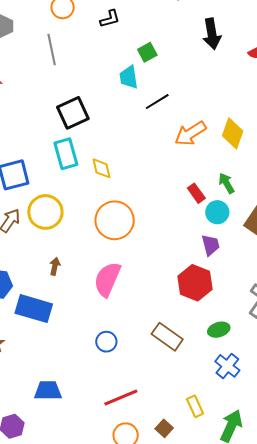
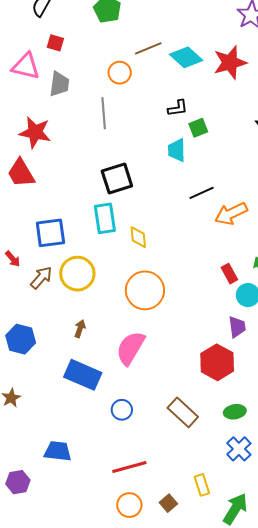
black L-shape: (110, 19) -> (178, 108), moved
black line: (157, 102) -> (202, 193), moved
blue rectangle: (34, 309) -> (83, 375), moved

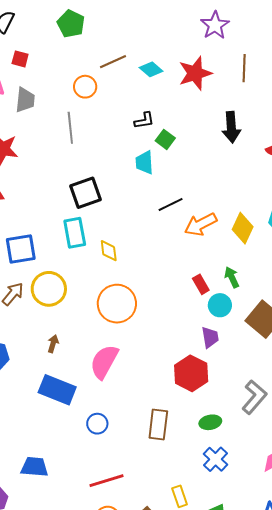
cyan diamond: (186, 57) -> (151, 69), size x0.7
green square: (198, 128) -> (165, 139), turned -30
brown rectangle: (183, 412) -> (158, 424), turned 56

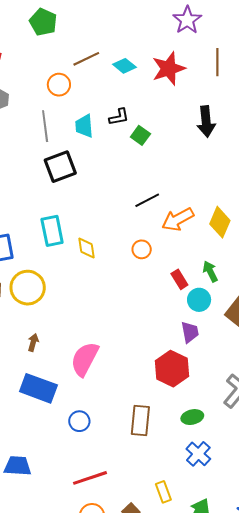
cyan trapezoid: (144, 163) -> (84, 126), moved
black square: (86, 193) -> (60, 167), moved
orange circle: (117, 304) -> (142, 249), moved, size x0.5

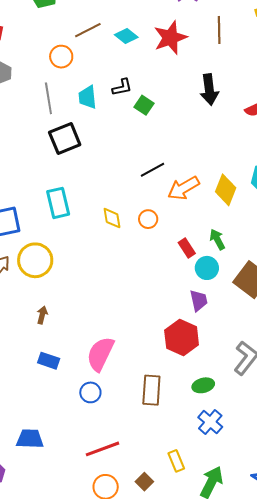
yellow diamond: (87, 248) -> (112, 218), moved
pink semicircle: (85, 359) -> (100, 354), moved
blue rectangle: (38, 388) -> (49, 361), size x0.6

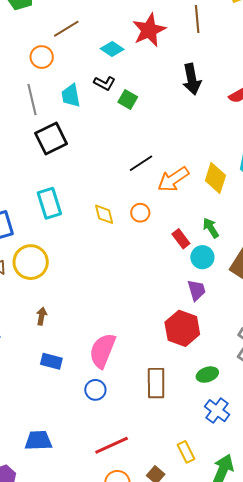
cyan diamond: (126, 36) -> (112, 49), moved
black L-shape: (122, 87) -> (105, 83), turned 45

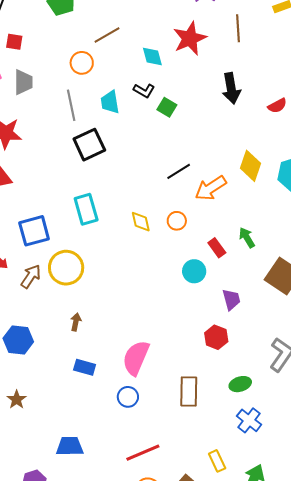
cyan diamond: (112, 49) -> (152, 56), turned 40
yellow diamond: (215, 178) -> (250, 166), moved
cyan circle: (202, 257) -> (194, 271), moved
red hexagon: (182, 328) -> (216, 337), size x0.7

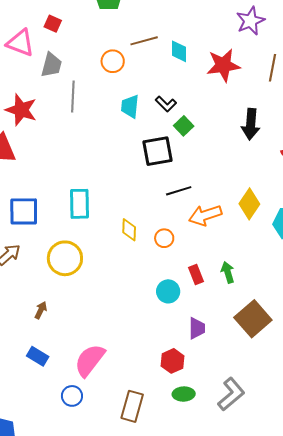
cyan diamond: (152, 56) -> (179, 51), moved
gray line: (71, 105) -> (73, 97), moved
black square: (89, 145) -> (157, 151), moved
yellow circle: (66, 268) -> (65, 258), moved
green ellipse: (240, 384) -> (184, 394), moved

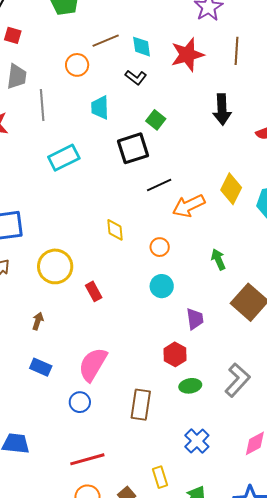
black L-shape: (166, 104) -> (136, 77), moved
cyan rectangle: (79, 204) -> (64, 158), moved, turned 72
orange circle: (164, 238) -> (160, 247), moved
red rectangle: (196, 275) -> (94, 291), moved

